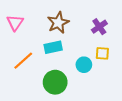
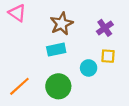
pink triangle: (15, 23) -> (17, 13), moved, turned -30
orange line: (23, 61) -> (19, 86), moved

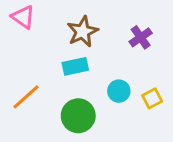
yellow square: (108, 56) -> (152, 98), moved, turned -32
orange line: (19, 86) -> (26, 97), moved

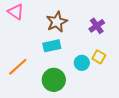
yellow square: (152, 98) -> (99, 57), moved, turned -32

